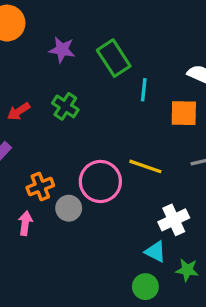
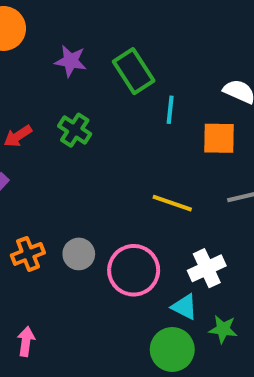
pink circle: (100, 181) -> (134, 270), moved
orange cross: (40, 186) -> (28, 254), moved
pink arrow: (25, 223) -> (26, 341), moved
green circle: (145, 287) -> (172, 349), size x1.4

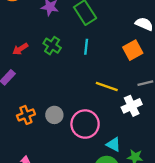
cyan line: (170, 110) -> (86, 47), moved
orange square: (219, 138) -> (133, 50), turned -30
white cross: (207, 268) -> (132, 106), moved

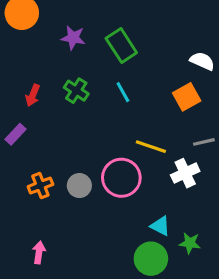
cyan line: (86, 47) -> (123, 92), turned -35
red arrow: (20, 49) -> (33, 95), turned -35
pink circle: (85, 124) -> (121, 178), moved

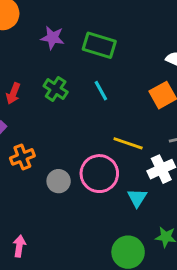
green rectangle: (121, 45) -> (99, 45), turned -40
orange cross: (40, 186) -> (22, 157), moved
cyan triangle: (160, 226) -> (137, 198), moved, turned 35

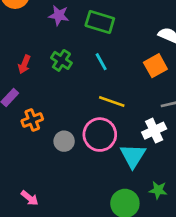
yellow line: (128, 143) -> (112, 101), moved
cyan triangle: (137, 198) -> (133, 156), size x1.5
pink arrow: (19, 246) -> (30, 198), turned 120

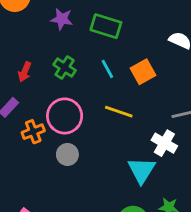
orange square: (155, 66) -> (143, 72), moved
white cross: (154, 131) -> (164, 143), turned -35
pink circle: (100, 135) -> (65, 116), moved

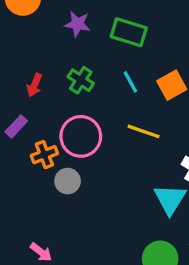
gray circle: (67, 154) -> (68, 181), moved

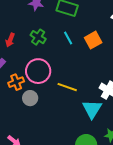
yellow line: (144, 131) -> (67, 87), moved

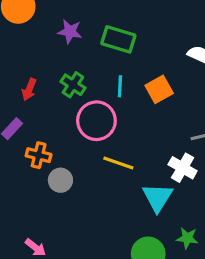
cyan line: (68, 38) -> (120, 86), turned 32
pink circle: (38, 71) -> (96, 121), moved
orange cross: (16, 82) -> (39, 155), turned 35

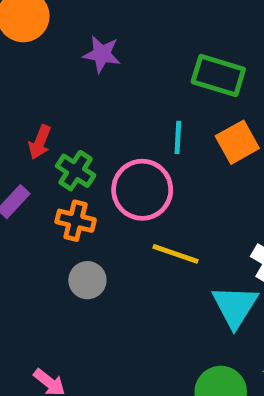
green rectangle: (118, 39) -> (218, 76), moved
green cross: (73, 85) -> (76, 171), moved
orange cross: (39, 155) -> (76, 221), moved

